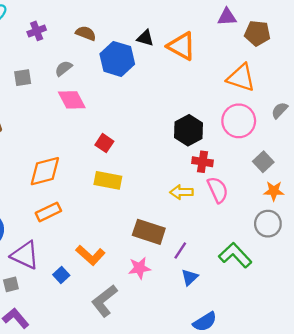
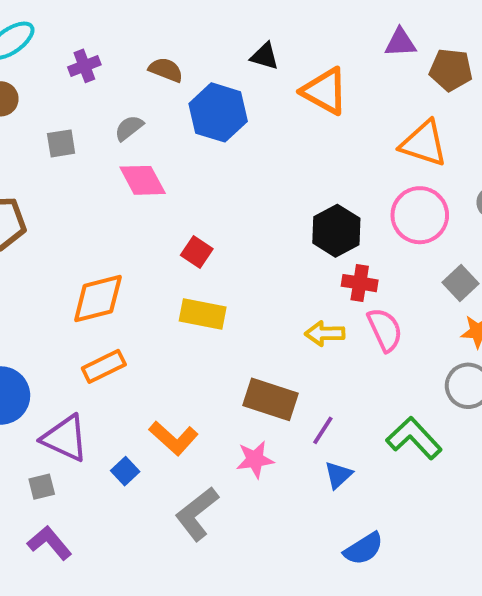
black triangle: (145, 38) -> (265, 56), moved

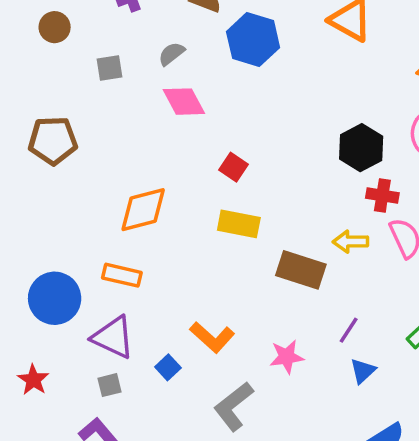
orange rectangle: (104, 366) -> (122, 275), moved, turned 39
brown rectangle: (270, 399) -> (301, 270), moved
gray square: (42, 487) -> (109, 385), moved

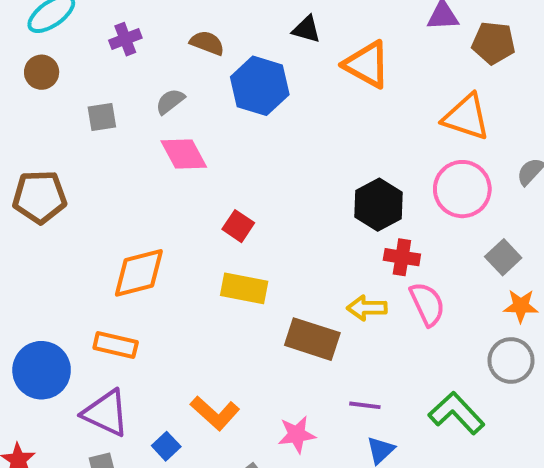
purple line: (349, 330) -> (365, 405), turned 64

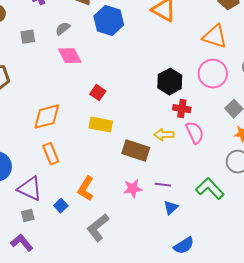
orange rectangle: (116, 345) -> (51, 154), moved, turned 55
orange L-shape: (215, 413) -> (86, 189), turned 80
pink star: (297, 435) -> (133, 189), moved

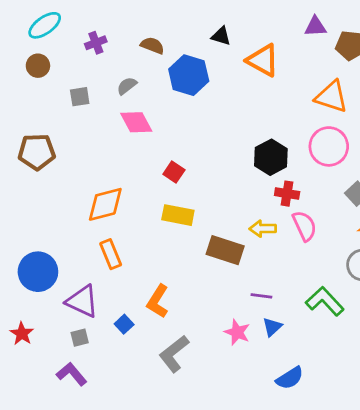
pink star: (133, 189) -> (237, 332), moved, turned 30

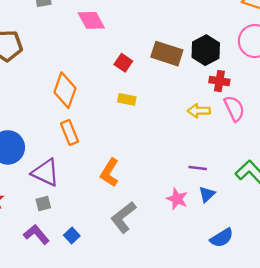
orange diamond: (105, 204) -> (65, 90), turned -56
yellow rectangle: (178, 215) -> (127, 99), size x0.7
brown rectangle: (225, 250) -> (167, 54), moved
blue square: (124, 324) -> (72, 235), moved

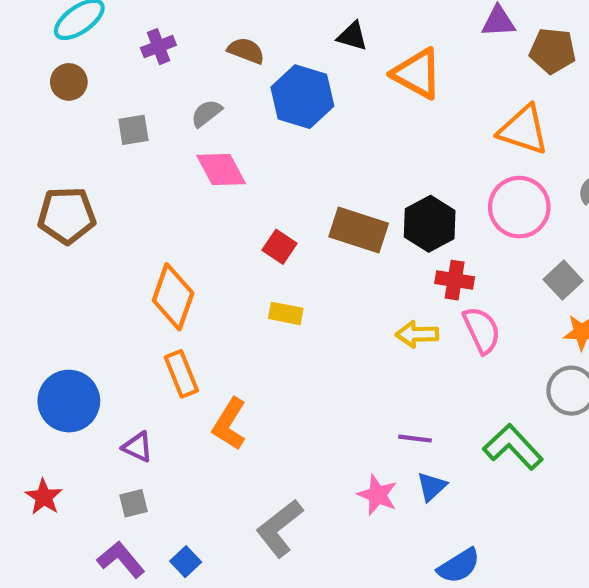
purple triangle: (46, 173) -> (138, 447), size x0.6
orange L-shape: (110, 173) -> (229, 424), moved

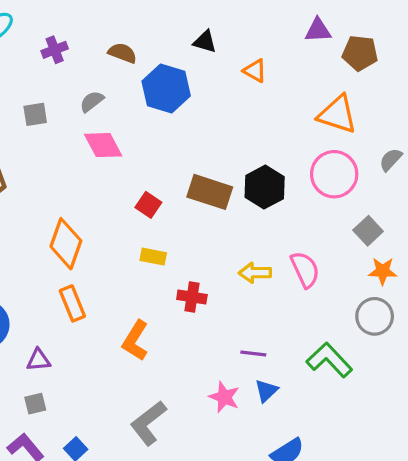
orange triangle: (417, 74) -> (255, 71), size x0.6
red cross: (455, 280) -> (192, 297), moved
orange L-shape: (229, 424) -> (135, 341), moved
purple triangle: (138, 447) -> (38, 360), turned -30

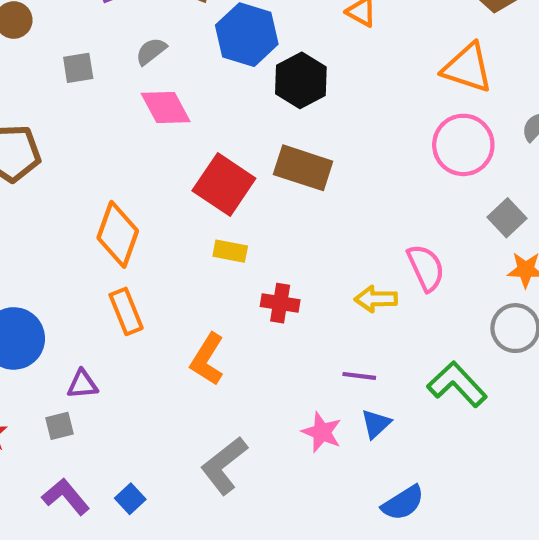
black hexagon: (265, 187) -> (301, 80), moved
red square: (148, 205) -> (224, 184), size x1.8
yellow arrow: (255, 273) -> (376, 299), moved
gray square: (35, 404) -> (59, 426), moved

